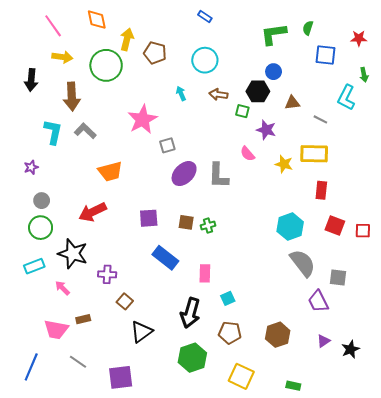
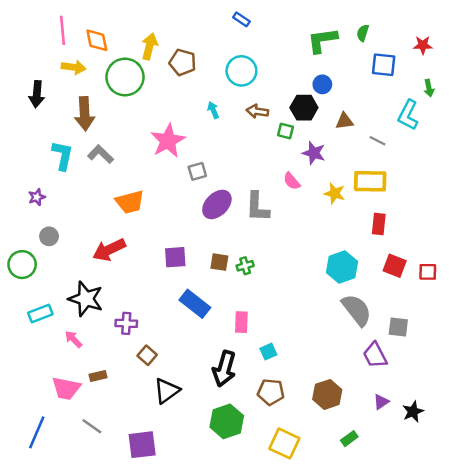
orange diamond: (97, 20) -> (97, 40), moved
pink line: (53, 26) -> (63, 30), turned 30
green circle: (41, 228) -> (22, 265), moved
green rectangle: (293, 386) -> (349, 439), moved, turned -48

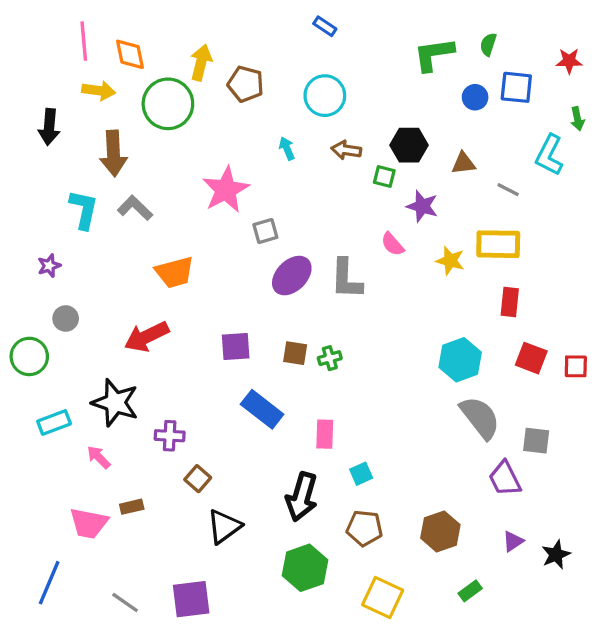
blue circle: (322, 84) -> (475, 97), moved
gray line: (92, 426) -> (125, 602), moved

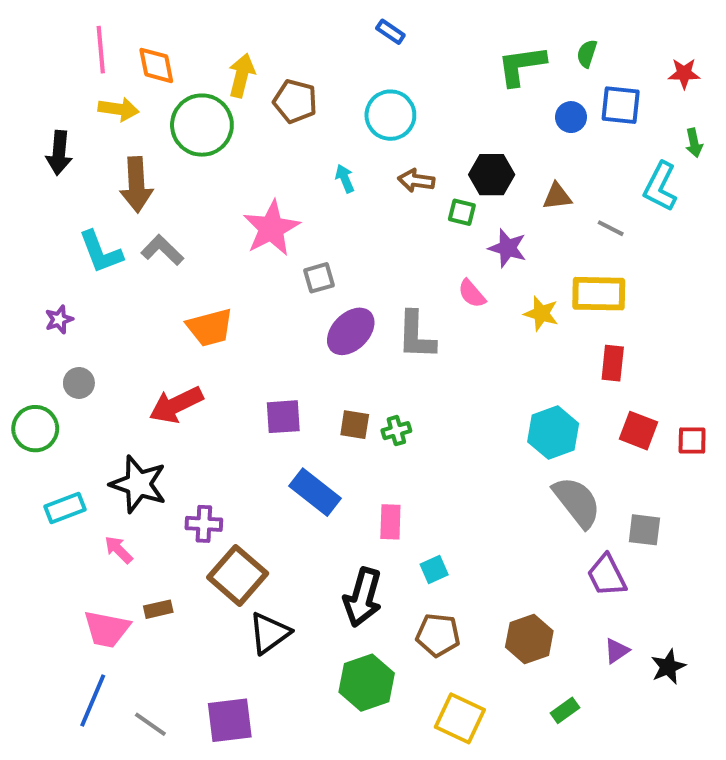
cyan L-shape: (84, 210) -> (101, 252), turned 147
brown square: (198, 479) -> (238, 575), size x1.8
blue line: (49, 583) -> (93, 700), moved

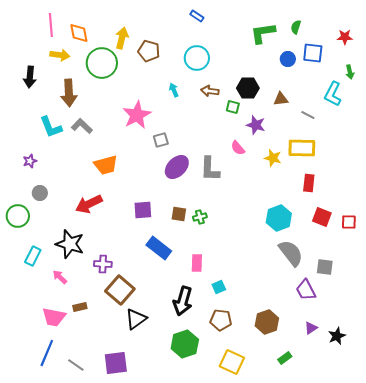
cyan rectangle: (65, 508) -> (33, 256), turned -42

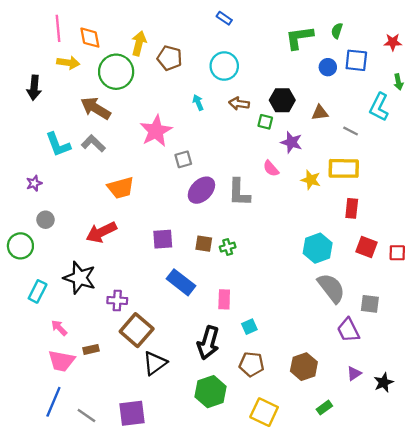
brown arrow: (69, 93) -> (96, 108), moved, turned 124
pink arrow: (60, 277) -> (59, 328), moved

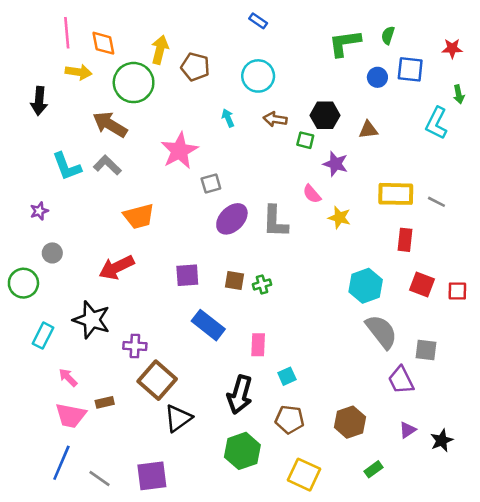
gray line: (351, 131) -> (436, 202), moved
yellow star: (311, 180) -> (339, 218), moved

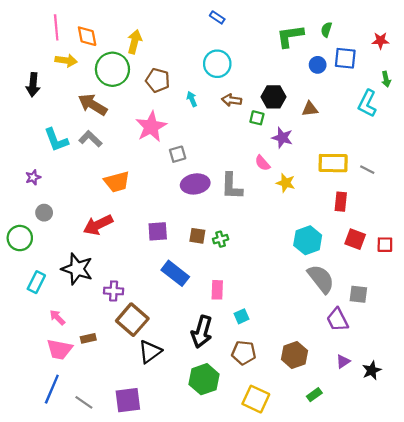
brown pentagon: (195, 67) -> (158, 80), moved
purple ellipse: (232, 219) -> (195, 184), turned 36

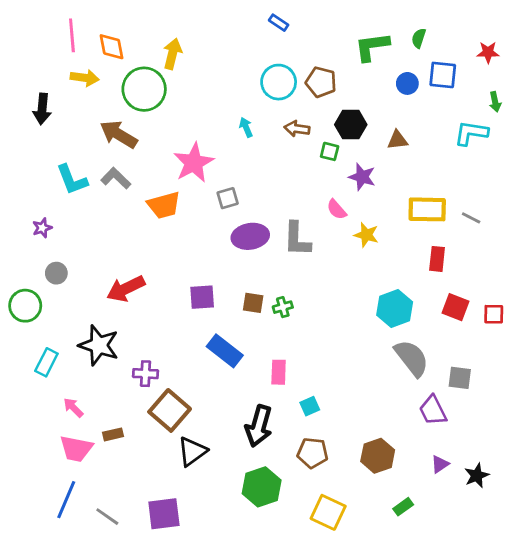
brown pentagon: (158, 80) -> (321, 82), moved
cyan L-shape: (367, 103) -> (471, 133), turned 72
orange trapezoid: (117, 182) -> (164, 205), moved

